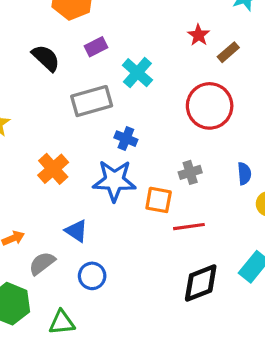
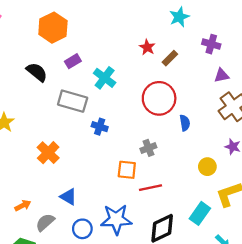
gray rectangle: (92, 101) -> (73, 101), turned 36
blue semicircle: (244, 174) -> (185, 123), moved
blue star: (114, 181) -> (116, 219), moved

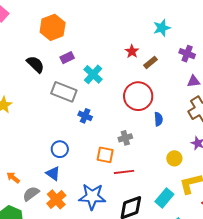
orange cross: (48, 153) -> (56, 199), moved
orange arrow: (23, 206) -> (13, 178), turned -120
blue circle: (82, 229) -> (60, 149), moved

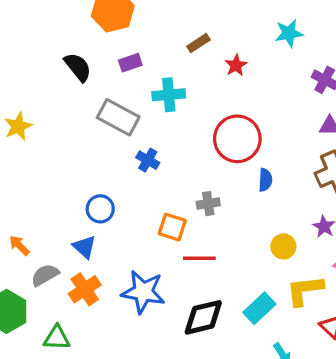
brown rectangle: (151, 62) -> (199, 43), moved
cyan cross: (93, 74) -> (169, 95), turned 36

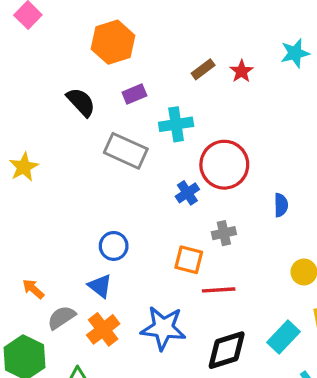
red star: (236, 65) -> (241, 71), moved
red circle: (237, 139) -> (224, 165), moved
blue cross: (148, 160) -> (187, 193), moved, turned 30

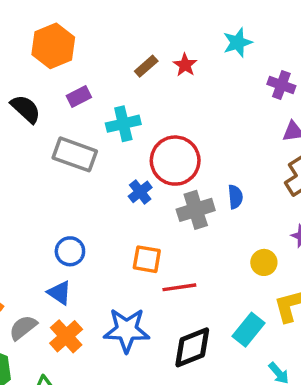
gray cross: (224, 233) -> (196, 210), moved, size x1.5

